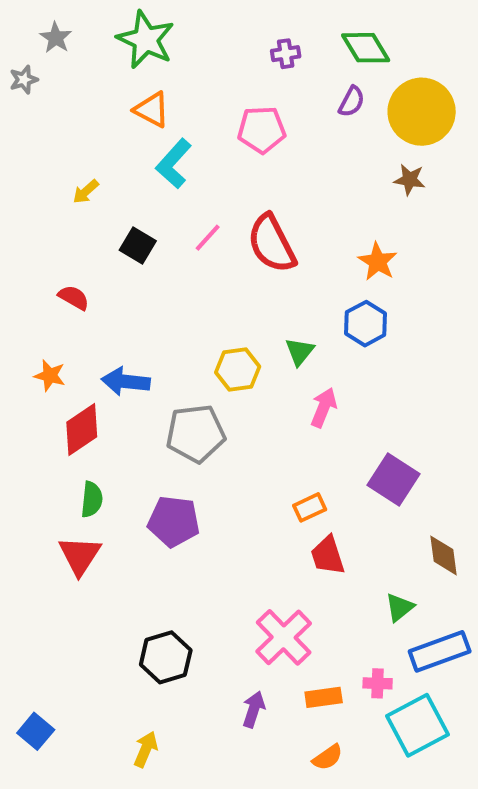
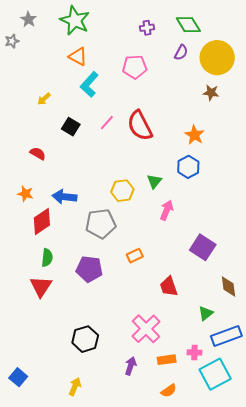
orange rectangle: (310, 507) -> (135, 256), moved

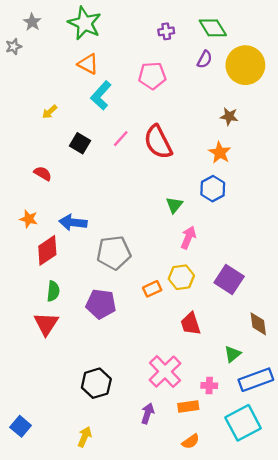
brown star: (211, 93) -> (229, 116), moved
yellow hexagon: (122, 191) -> (181, 277), moved
pink cross: (194, 352) -> (209, 386), moved

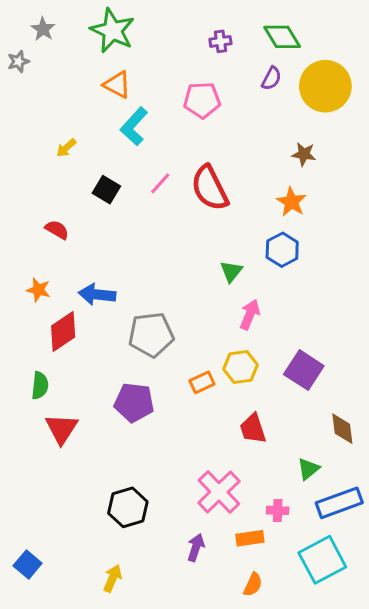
green semicircle: (53, 291) -> (40, 386), moved
orange semicircle: (191, 441) -> (253, 585), turned -30

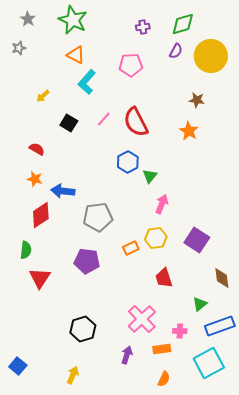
green diamond: (282, 37) -> (183, 24), turned -75
gray star: (18, 61) -> (19, 48), moved
blue hexagon: (282, 250) -> (128, 162), moved
orange star: (38, 290) -> (35, 179), moved

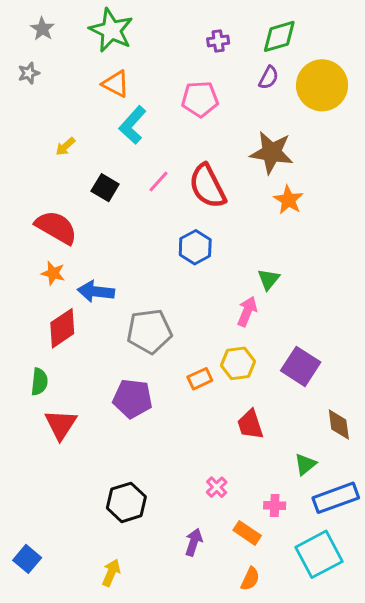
brown star: (197, 100) -> (272, 153), moved, size x1.8
red semicircle: (37, 149) -> (56, 227), size x1.8
green triangle: (150, 176) -> (269, 279), moved
pink cross: (142, 319) -> (217, 487), size x0.5
orange rectangle: (162, 349) -> (247, 533), turned 42

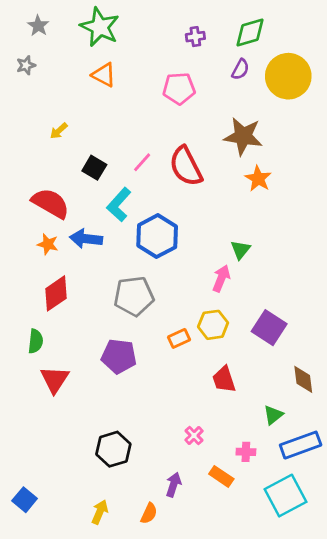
cyan L-shape: (133, 125) -> (119, 205), moved
blue hexagon: (195, 247) -> (157, 236), moved, size x1.4
blue arrow: (96, 292) -> (86, 239), moved
orange semicircle: (250, 579) -> (149, 513), moved

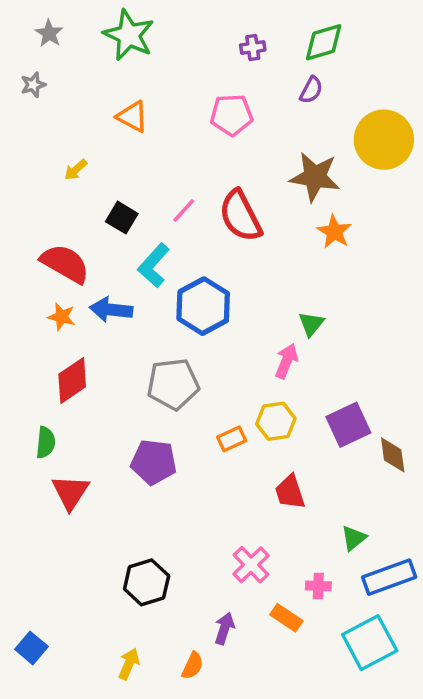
orange triangle: (104, 75) -> (132, 117), moved
yellow circle: (288, 76) -> (384, 140), moved
purple square: (269, 328) -> (348, 425), turned 32
brown diamond: (303, 379) -> (393, 455), moved
pink cross: (194, 435) -> (251, 565), size x1.5

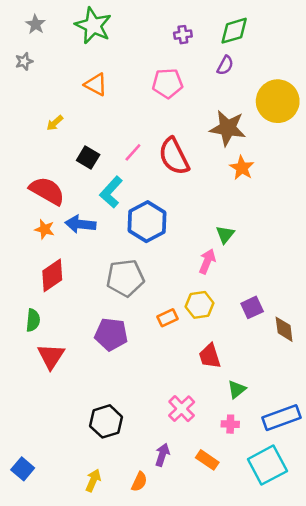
purple square: (348, 425) -> (252, 307), size x0.7
green triangle: (354, 538) -> (237, 389), moved
orange rectangle: (286, 618) -> (207, 460), moved

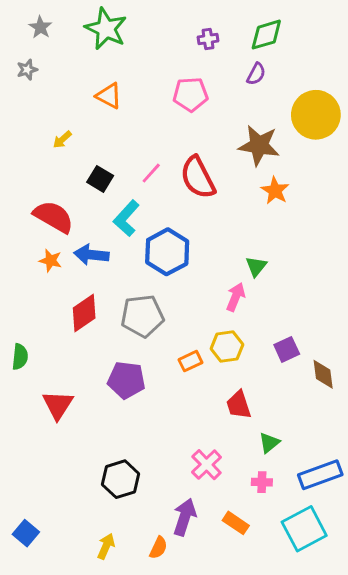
red diamond: (52, 275) -> (84, 313), moved
green semicircle: (33, 320) -> (20, 357), moved
purple arrow: (162, 455) -> (185, 517), size x1.4

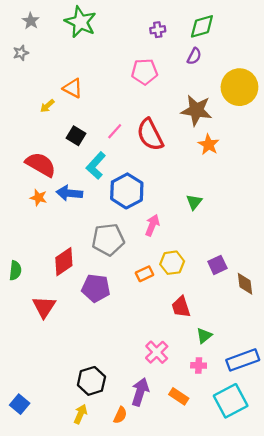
orange triangle: (109, 96) -> (73, 88), moved
pink arrow: (236, 297) -> (152, 225), moved
red diamond: (84, 313) -> (64, 262), moved
black hexagon: (121, 479) -> (91, 381), moved

